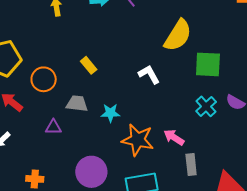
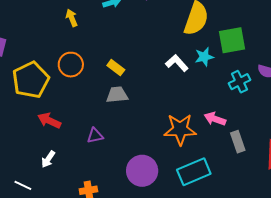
orange circle: (44, 79) -> (71, 65), moved
gray trapezoid: (77, 104) -> (117, 95), moved
cyan cross: (206, 106) -> (239, 82), turned 30
cyan star: (110, 113) -> (204, 57), moved

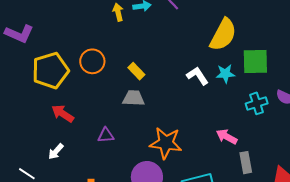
yellow arrow: (72, 18) -> (118, 12), moved
orange star: (180, 129) -> (166, 143), moved

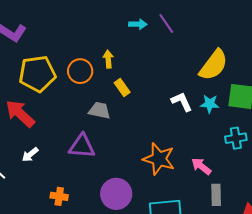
yellow arrow: (118, 12) -> (108, 59), moved
gray trapezoid: (134, 98) -> (99, 110), moved
red arrow: (63, 113) -> (20, 114), moved, size x1.4
purple triangle: (106, 135) -> (82, 146), size x1.6
orange star: (166, 143) -> (159, 159), moved

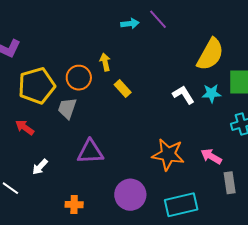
gray trapezoid: (99, 110) -> (67, 108), moved, turned -75
red arrow: (20, 114) -> (25, 127), size x0.6

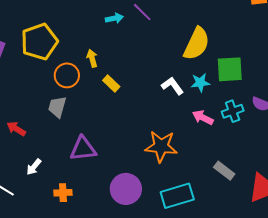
yellow pentagon: (37, 86) -> (39, 42), moved
pink arrow: (211, 156) -> (203, 118), moved
gray rectangle: (230, 183) -> (224, 171), turned -40
orange cross: (74, 205) -> (63, 193), moved

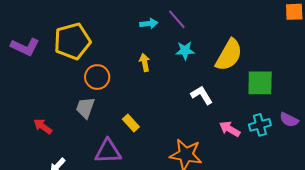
yellow arrow: (92, 58) -> (145, 62), moved
yellow rectangle: (111, 83) -> (131, 123), moved
cyan star: (200, 83) -> (185, 51), moved

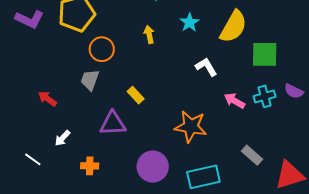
cyan star: (185, 51) -> (189, 22), turned -30

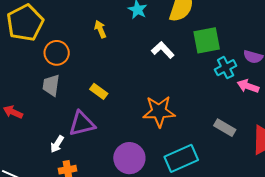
green square: (265, 54) -> (207, 40), moved
pink arrow: (234, 101) -> (248, 86), moved
white arrow: (62, 138) -> (57, 144), moved

